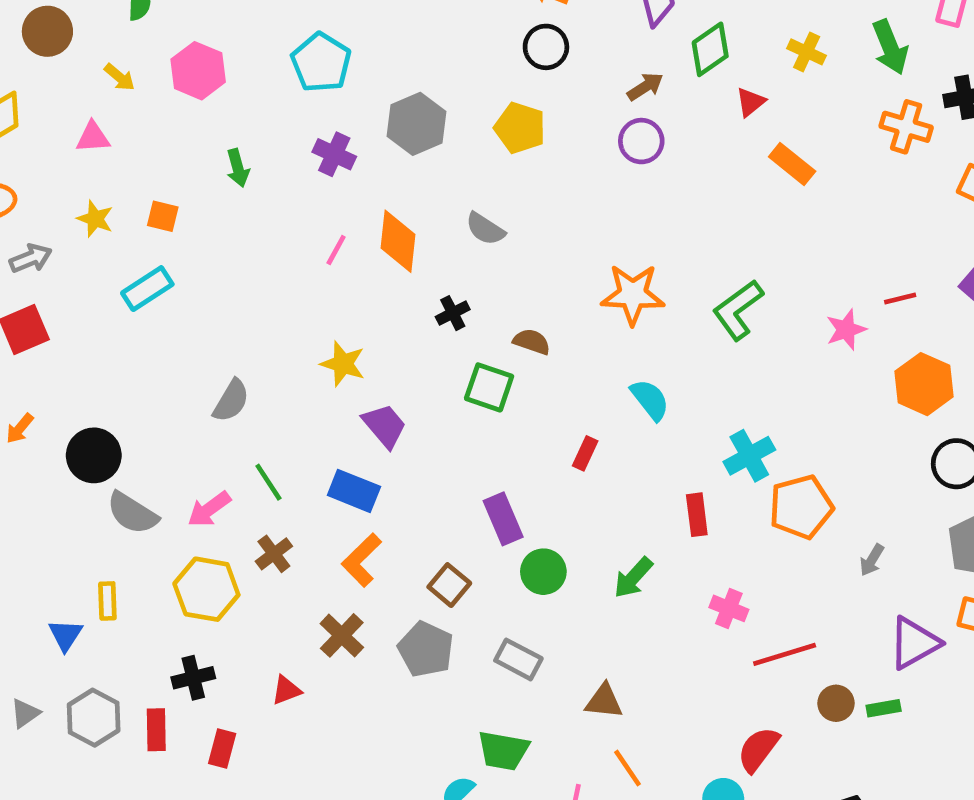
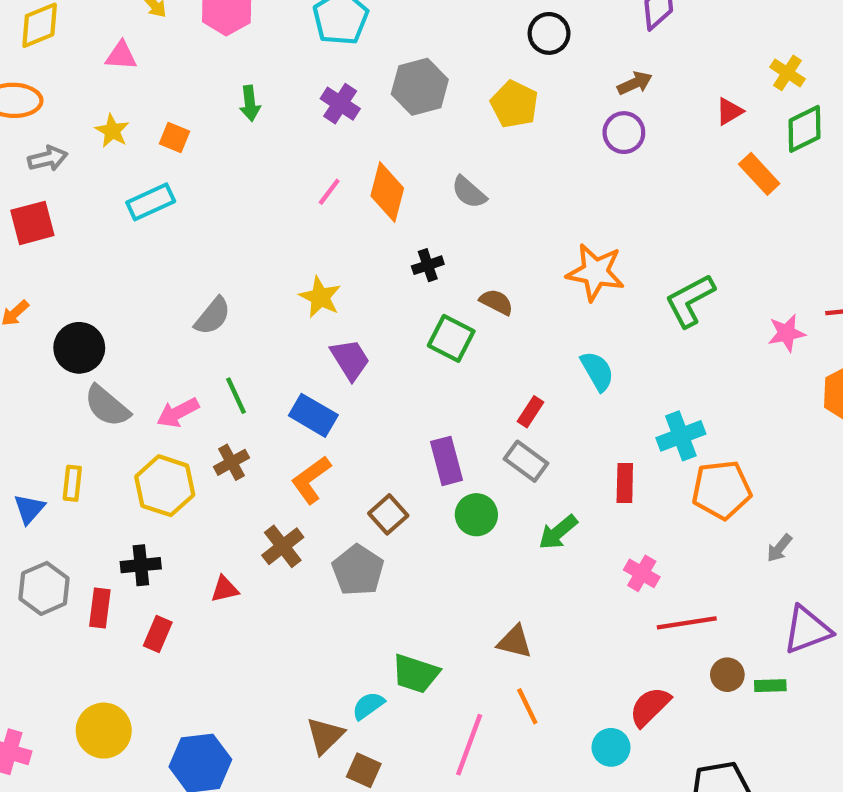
green diamond: (710, 49) -> (804, 129), moved
gray rectangle: (518, 659) -> (526, 461), moved

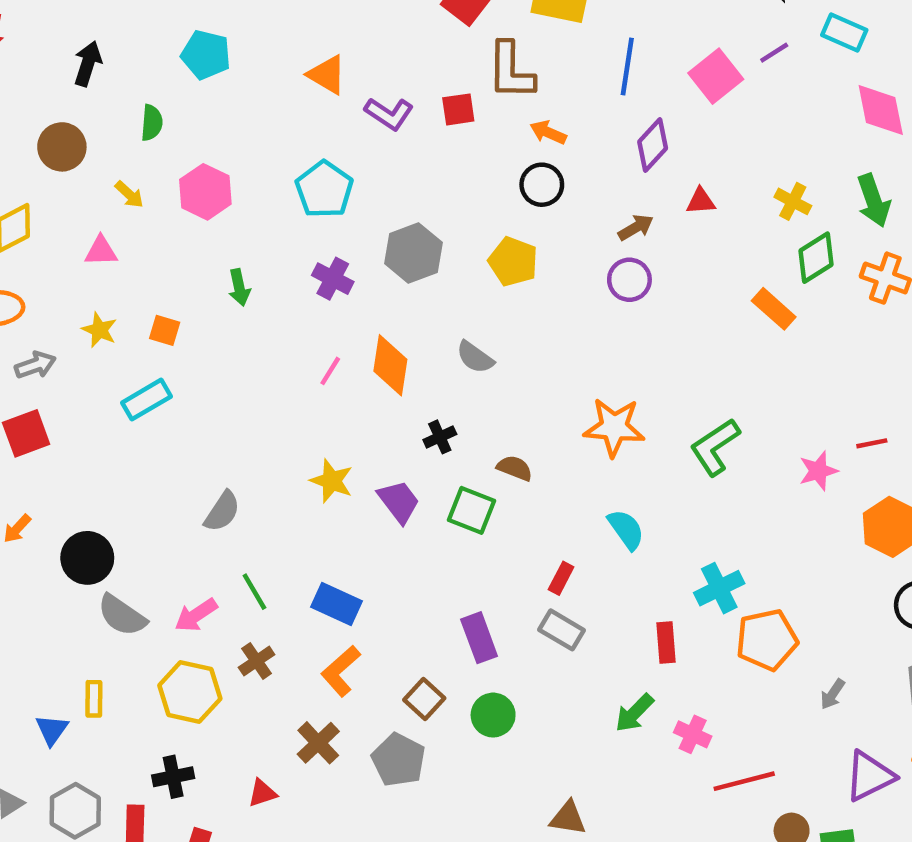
red triangle: (729, 111) -> (701, 201), moved, turned 32
purple trapezoid: (350, 360) -> (399, 502), moved
green circle: (476, 515) -> (493, 715), moved
green arrow: (558, 532) -> (634, 713), moved

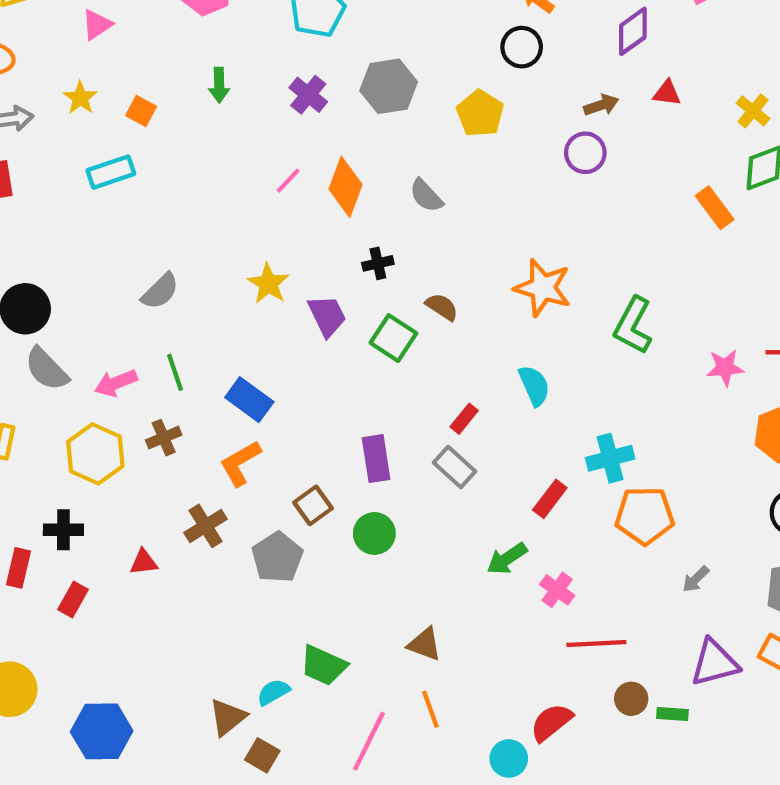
pink triangle: (101, 251) -> (97, 25), turned -44
green L-shape: (715, 447) -> (633, 325), turned -40
red rectangle: (666, 643) -> (550, 499), turned 30

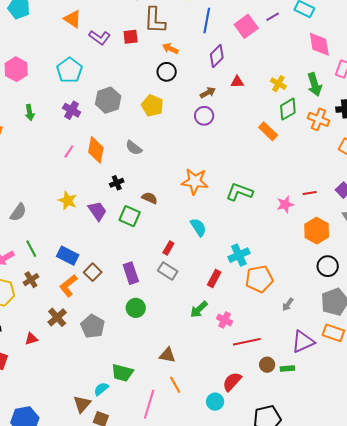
green L-shape: (633, 325) -> (239, 192), turned 92
brown square: (313, 505) -> (93, 272), moved

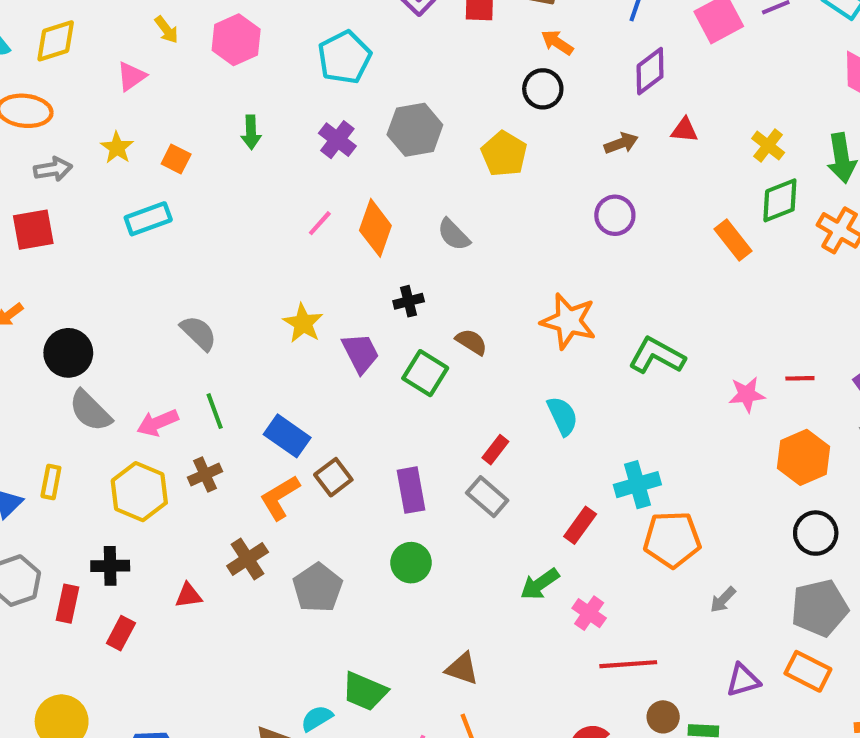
purple circle: (204, 116) -> (615, 215), moved
gray semicircle: (18, 212) -> (199, 333), turned -90
purple triangle: (303, 342) -> (743, 680), size x0.7

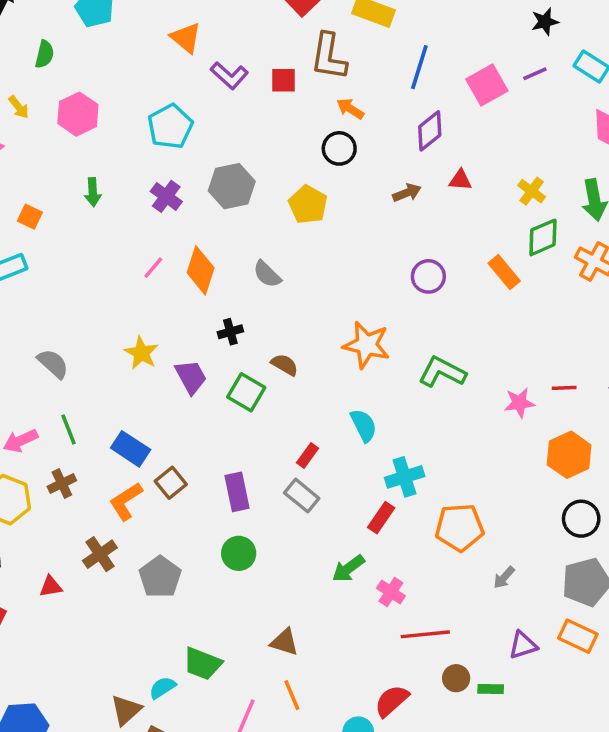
purple circle: (615, 215) -> (428, 276), moved
cyan cross: (637, 485) -> (405, 477), moved

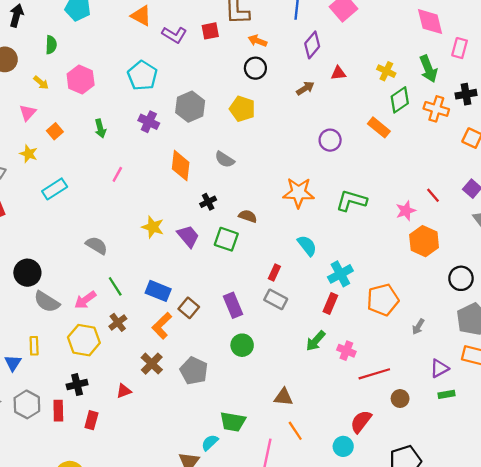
orange square: (30, 217) -> (55, 131), moved, turned 35
pink line: (153, 268) -> (117, 174), moved
red line: (564, 388) -> (433, 195), turned 63
orange hexagon: (569, 455) -> (424, 241), moved
green rectangle: (491, 689) -> (447, 394), moved

